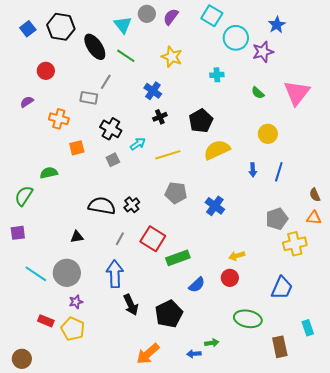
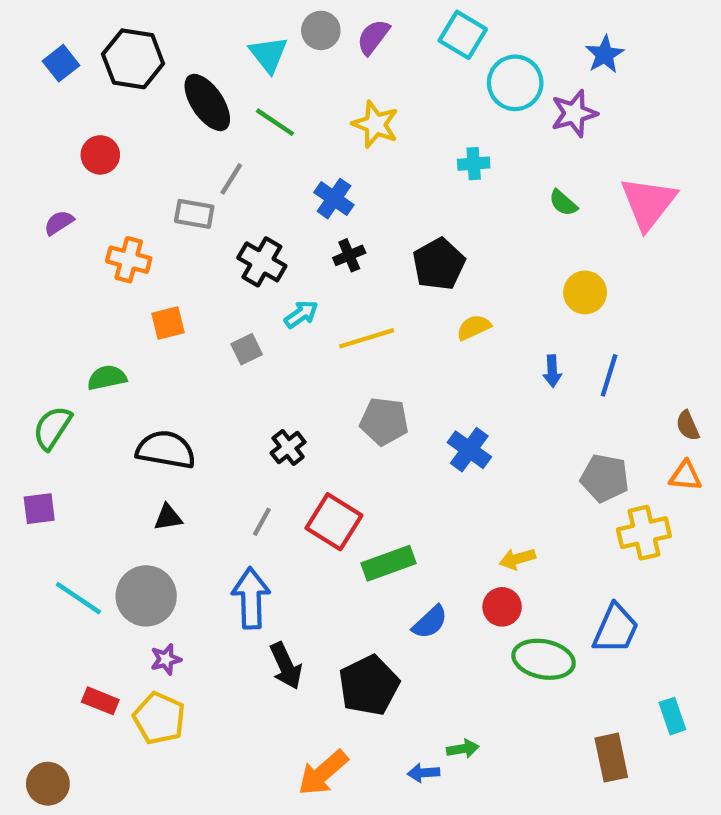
black cross: (111, 129) -> (262, 262), moved
yellow semicircle: (217, 150) -> (474, 327), size x0.6
black semicircle: (102, 206) -> (166, 450), moved
gray pentagon: (277, 219) -> (605, 478), turned 30
green ellipse: (248, 319) -> (544, 659), moved

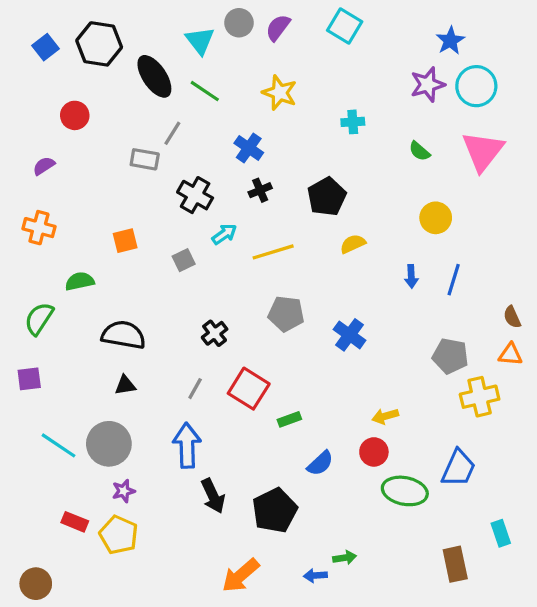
cyan circle: (515, 83) -> (476, 86), moved
orange cross: (129, 260) -> (39, 228), moved
green rectangle: (389, 563) -> (289, 419), size x0.6

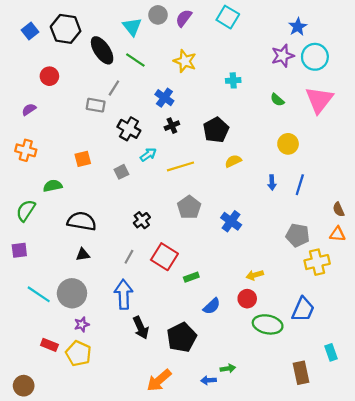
gray pentagon: (286, 314) -> (189, 207), turned 30

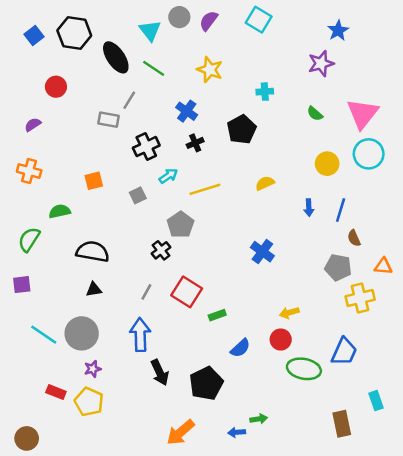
cyan circle: (315, 57) -> (369, 154), moved
black cross: (129, 129) -> (146, 147), turned 35
black pentagon: (216, 130) -> (242, 129), moved
gray pentagon: (189, 207) -> (181, 225), moved
brown semicircle: (339, 209) -> (354, 238), moved

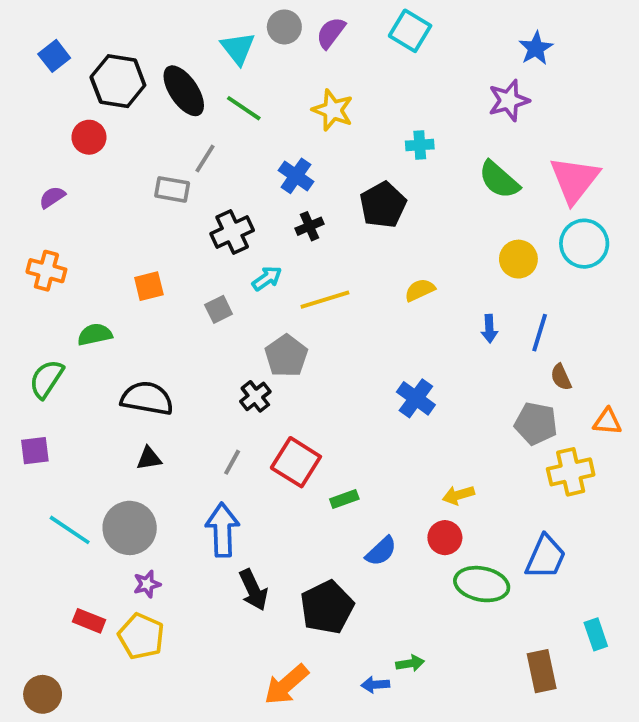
black hexagon: (74, 33) -> (118, 81), moved
green semicircle: (315, 114) -> (499, 180), size x1.6

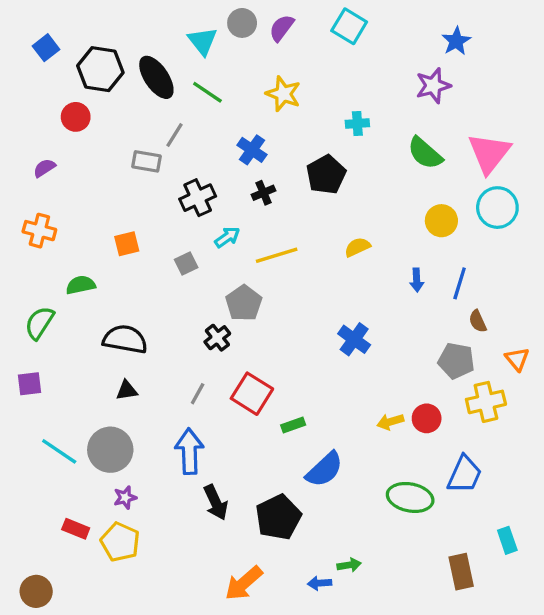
orange triangle: (607, 422) -> (517, 359), turned 45
red circle: (445, 538) -> (427, 418), moved
blue semicircle: (381, 551) -> (324, 469), size x1.4

